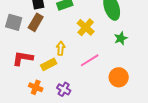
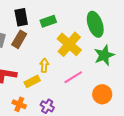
yellow cross: (86, 27) -> (69, 44), size x1.4
green star: (121, 38) -> (104, 55), size x1.5

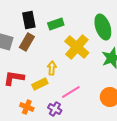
pink line: (73, 77) -> (71, 92), moved

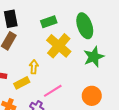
green rectangle: (56, 24) -> (49, 22), moved

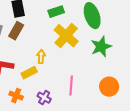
pink line: (53, 91) -> (71, 86), moved, turned -54
orange circle: (92, 96) -> (109, 87), moved

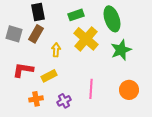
yellow arrow: (41, 57) -> (56, 50), moved
orange cross: (16, 96) -> (36, 99), turned -32
purple cross: (44, 98) -> (64, 101), turned 32

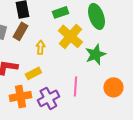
green star: (121, 50) -> (95, 54), moved
orange cross: (36, 99) -> (20, 96), size x1.5
purple cross: (64, 101) -> (48, 98), size x1.5

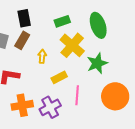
yellow rectangle: (33, 73) -> (59, 77), moved
orange circle: (113, 87) -> (115, 96), size x1.4

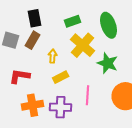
green star: (97, 63) -> (108, 63), turned -30
yellow rectangle: (59, 77) -> (61, 77), moved
purple cross: (50, 107) -> (61, 107), turned 30

